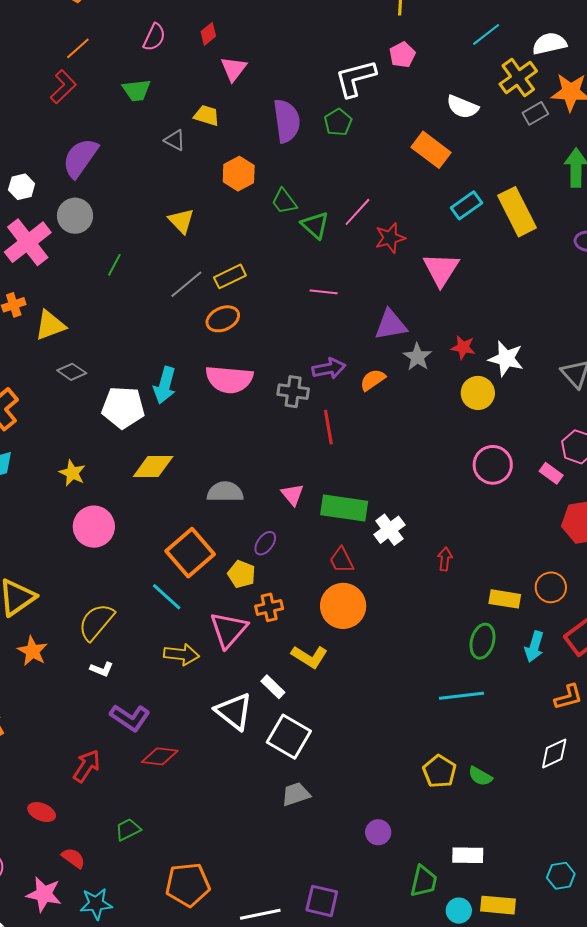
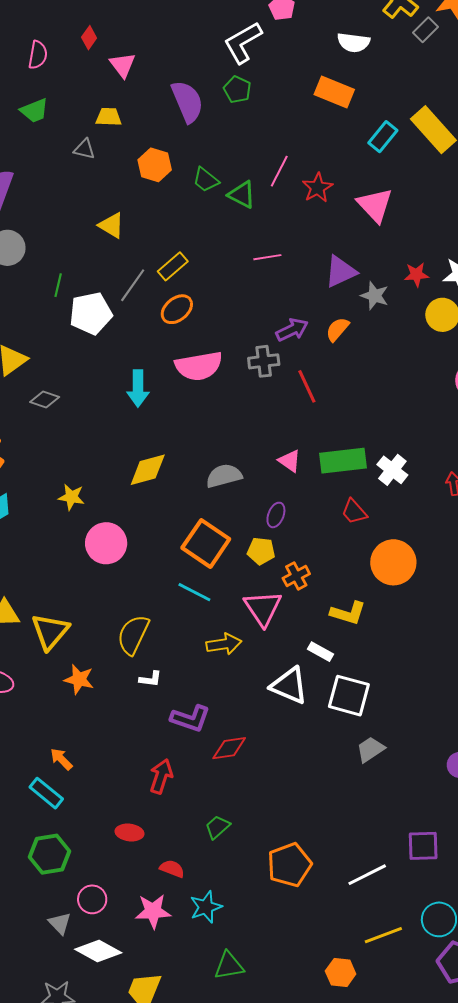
white pentagon: (123, 408) -> (91, 313), moved
orange circle: (343, 606) -> (393, 562), moved

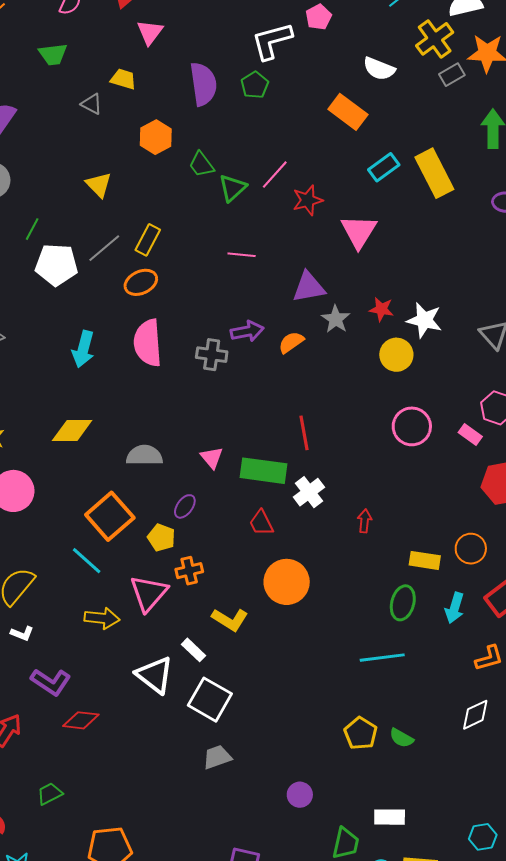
green triangle: (242, 195) -> (233, 188), turned 36
yellow rectangle: (173, 266) -> (148, 240), turned -36
pink semicircle: (199, 366) -> (148, 343), turned 81
red line: (307, 386) -> (304, 433), moved

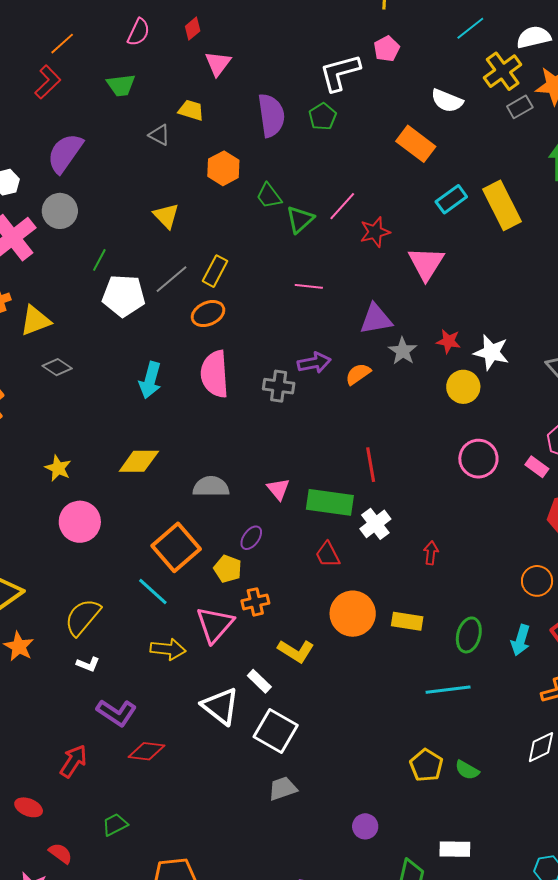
yellow rectangle: (425, 560) -> (407, 621), moved

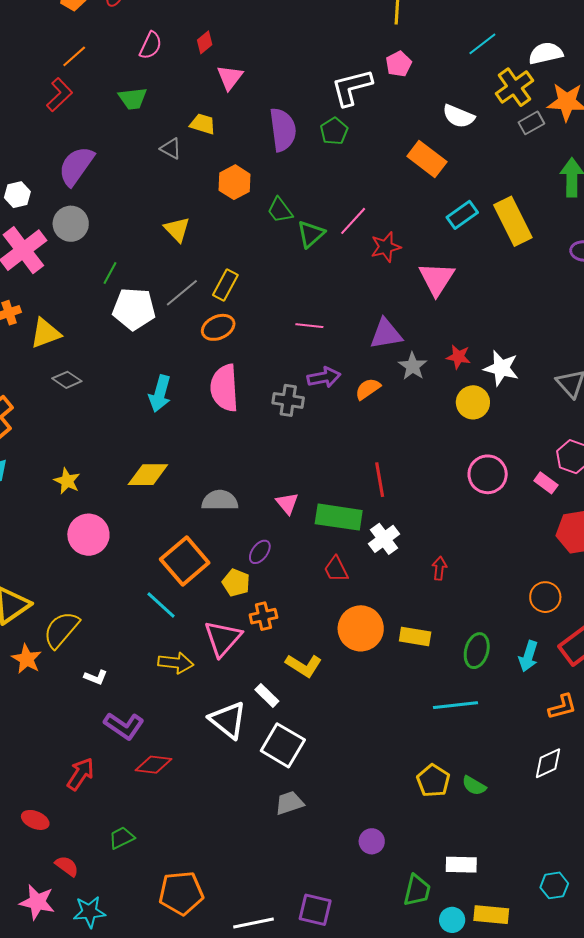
pink line: (309, 286) -> (309, 326), moved
yellow semicircle: (83, 617) -> (61, 630), moved

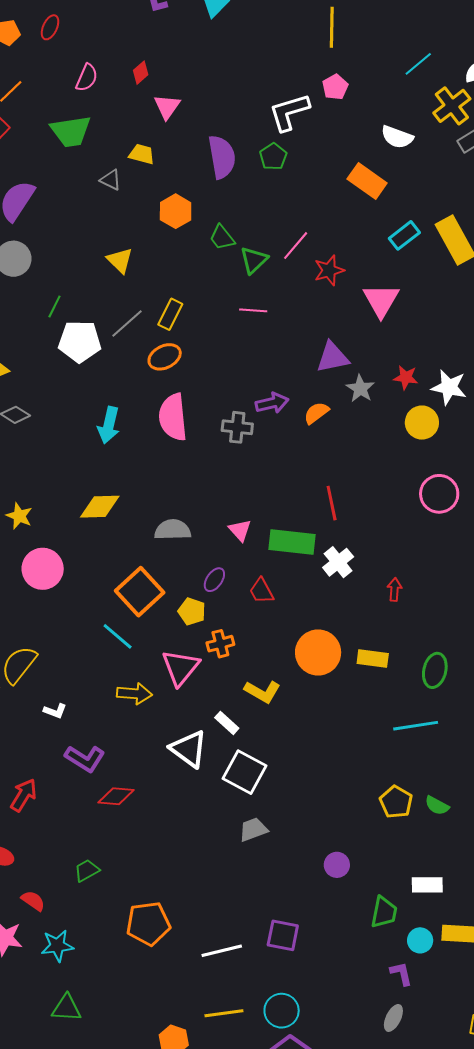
green trapezoid: (133, 98) -> (71, 131), size x1.4
pink line: (309, 326) -> (253, 310), moved
red trapezoid: (336, 569) -> (261, 591), moved
red arrow: (80, 774) -> (24, 795), moved

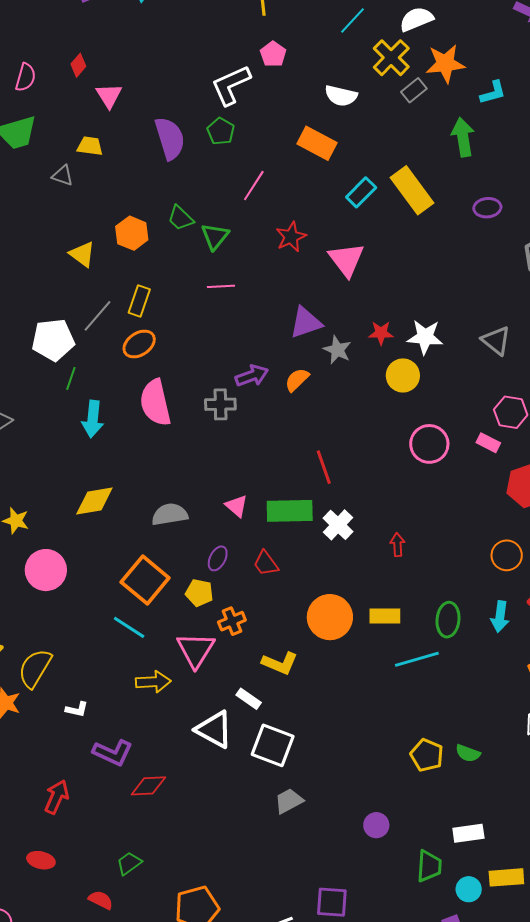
orange hexagon: (176, 211) -> (132, 233), moved
pink line: (296, 246) -> (254, 186), moved
green line: (54, 306) -> (71, 378), moved
cyan line: (416, 726) -> (417, 659), moved
red semicircle: (33, 901) -> (101, 900), moved

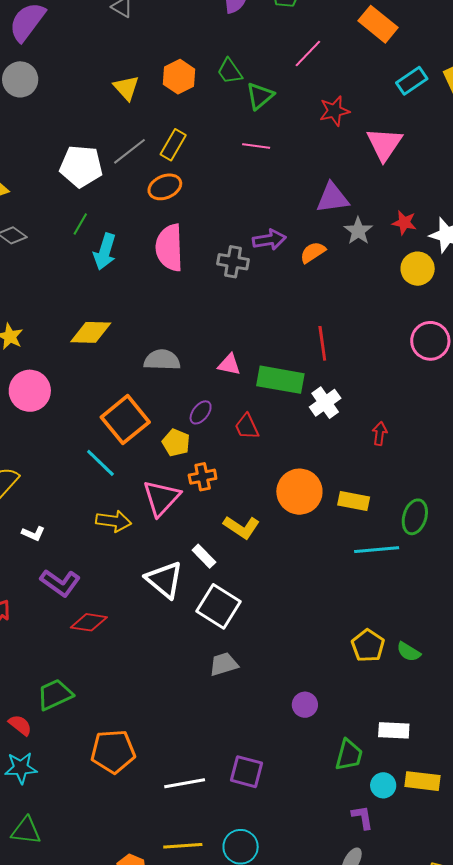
green line: (71, 378) -> (80, 224), moved
pink triangle: (237, 506) -> (229, 365), turned -40
green trapezoid: (129, 863) -> (55, 695), size x1.4

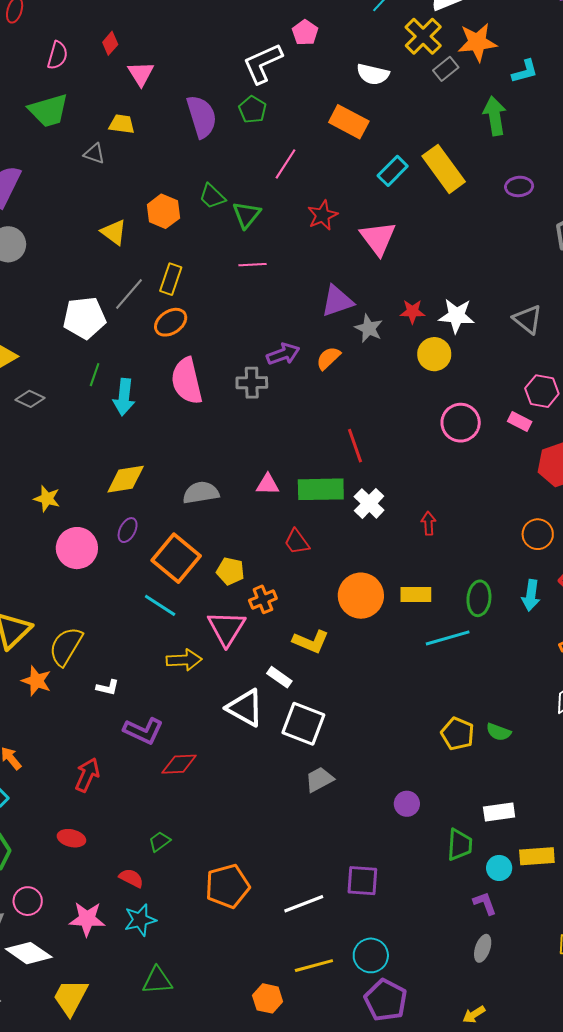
purple ellipse: (201, 412) -> (128, 530), moved
green trapezoid: (55, 695) -> (160, 842), size x0.6

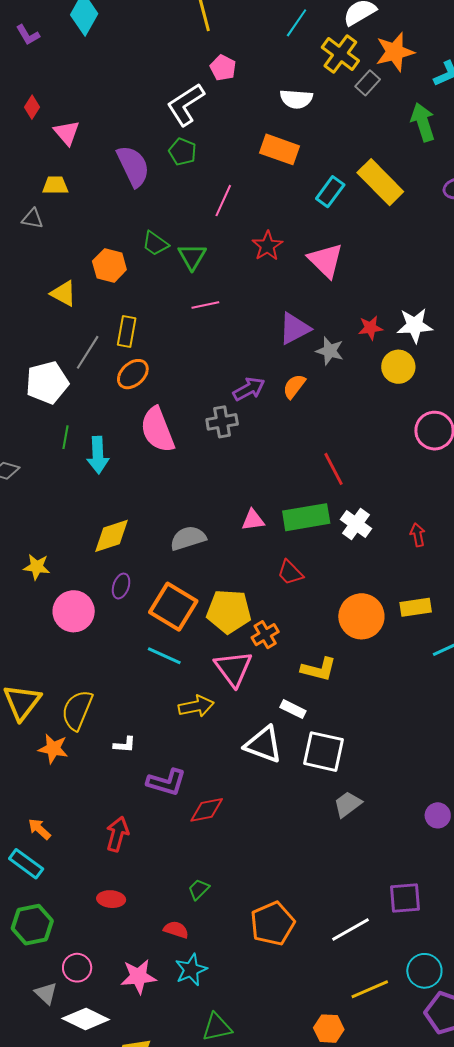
yellow pentagon: (230, 571) -> (229, 611), size x1.6

